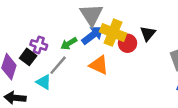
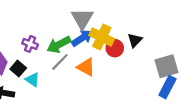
green arrow: (69, 44) -> (59, 45), size x1.5
black square: (28, 57) -> (18, 68), moved
gray line: (58, 65) -> (60, 62), moved

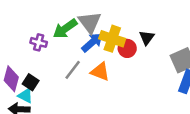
purple cross: (30, 44) -> (39, 42), moved
green arrow: (59, 45) -> (65, 29), moved
cyan triangle: (32, 80) -> (25, 96), moved

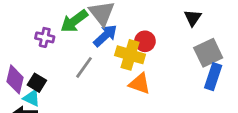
black triangle: (147, 38) -> (193, 18), moved
yellow cross: (112, 39) -> (130, 55), moved
orange triangle: (100, 72) -> (140, 84), moved

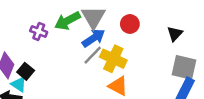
red circle: (145, 41) -> (130, 24), moved
gray square: (208, 53) -> (184, 67), turned 30
gray line: (84, 67) -> (93, 55), moved

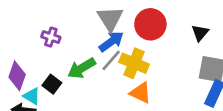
green arrow: (67, 21) -> (82, 68), moved
red circle: (130, 24) -> (150, 24), size x1.5
black square: (26, 71) -> (52, 84), moved

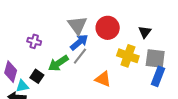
yellow cross: (134, 63) -> (128, 56), moved
cyan triangle: (32, 96) -> (22, 86), turned -40

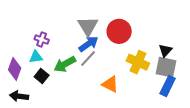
black triangle: (145, 32) -> (165, 50), moved
cyan triangle: (22, 86) -> (36, 57), moved

